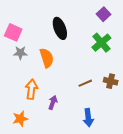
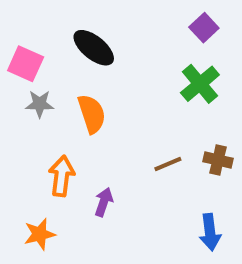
black ellipse: (60, 28) -> (94, 48), moved, turned -30
blue arrow: (88, 118) -> (210, 232), moved

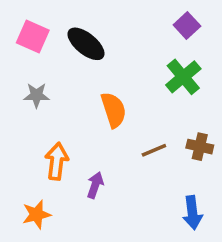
pink square: (26, 64) -> (33, 37), moved
orange semicircle: (92, 114) -> (114, 110), moved

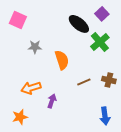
black ellipse: (86, 44) -> (79, 24), moved
gray star: (36, 95) -> (35, 47), moved
orange arrow: (57, 161) -> (31, 88), turned -114

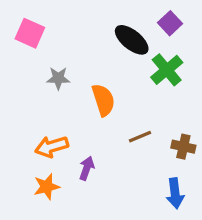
brown cross: (109, 80) -> (183, 147), moved
orange star: (20, 117) -> (47, 187), moved

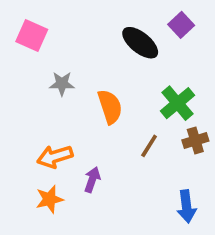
green cross: (167, 70) -> (178, 103), moved
brown line: (140, 137) -> (149, 146), turned -35
brown cross: (183, 147) -> (195, 141), moved, turned -30

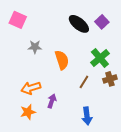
purple square: (181, 25) -> (102, 22), moved
blue arrow: (186, 206) -> (87, 116), moved

